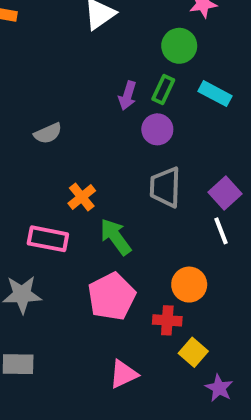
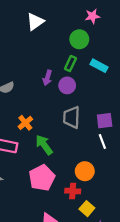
purple arrow: (127, 96) -> (47, 78), moved
purple square: (225, 193) -> (105, 121), turned 35

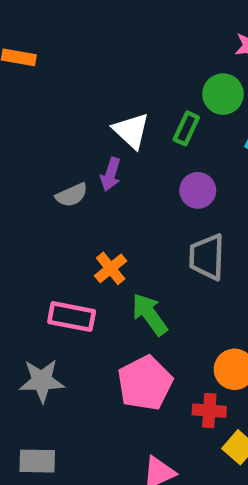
white triangle: (35, 22) -> (131, 131), moved, turned -42
green rectangle: (70, 63) -> (186, 128), moved
purple arrow: (47, 78) -> (111, 174), moved

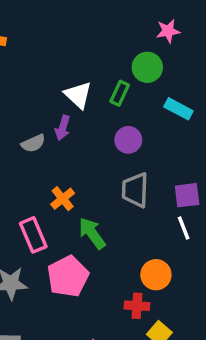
pink rectangle: (72, 317) -> (33, 235), turned 56
pink pentagon: (145, 383) -> (68, 276), moved

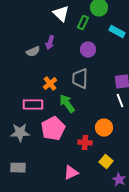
white triangle: (78, 95) -> (61, 14), moved
gray trapezoid: (135, 190) -> (80, 79), moved
pink rectangle: (33, 235) -> (33, 105), turned -66
red cross: (137, 306) -> (85, 143), moved

